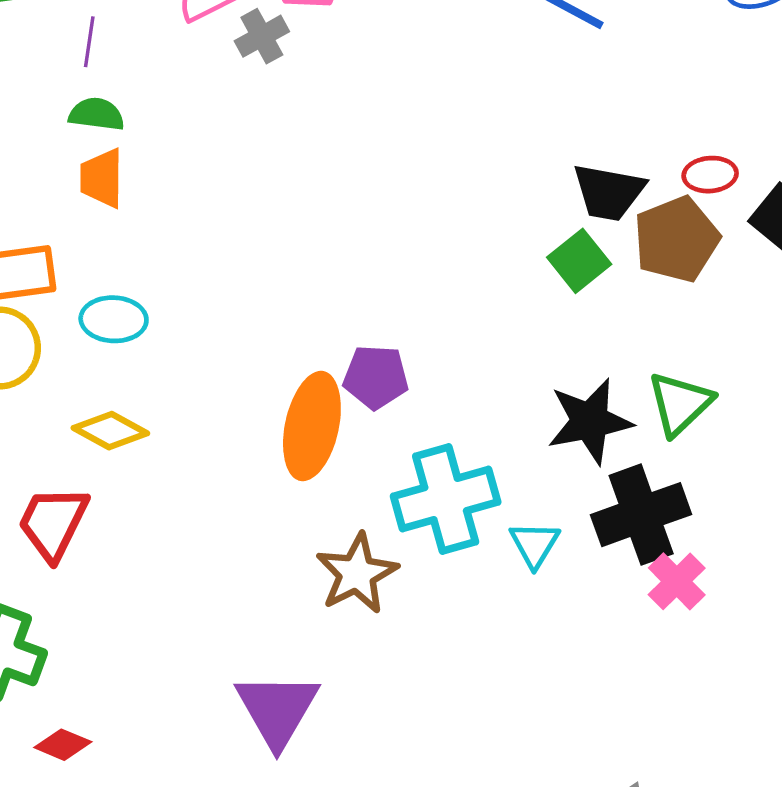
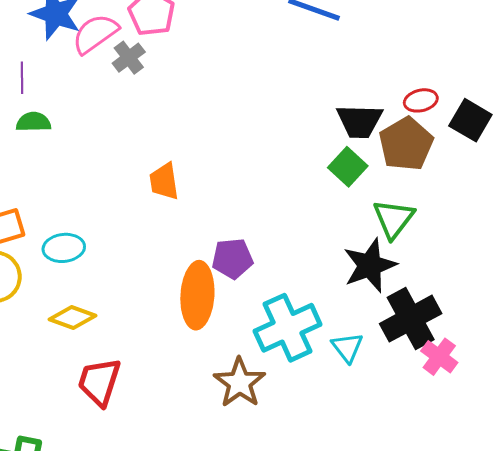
orange trapezoid: (102, 178) -> (164, 181), moved
green triangle: (680, 404) -> (394, 219), moved
red trapezoid: (53, 523) -> (99, 382), moved

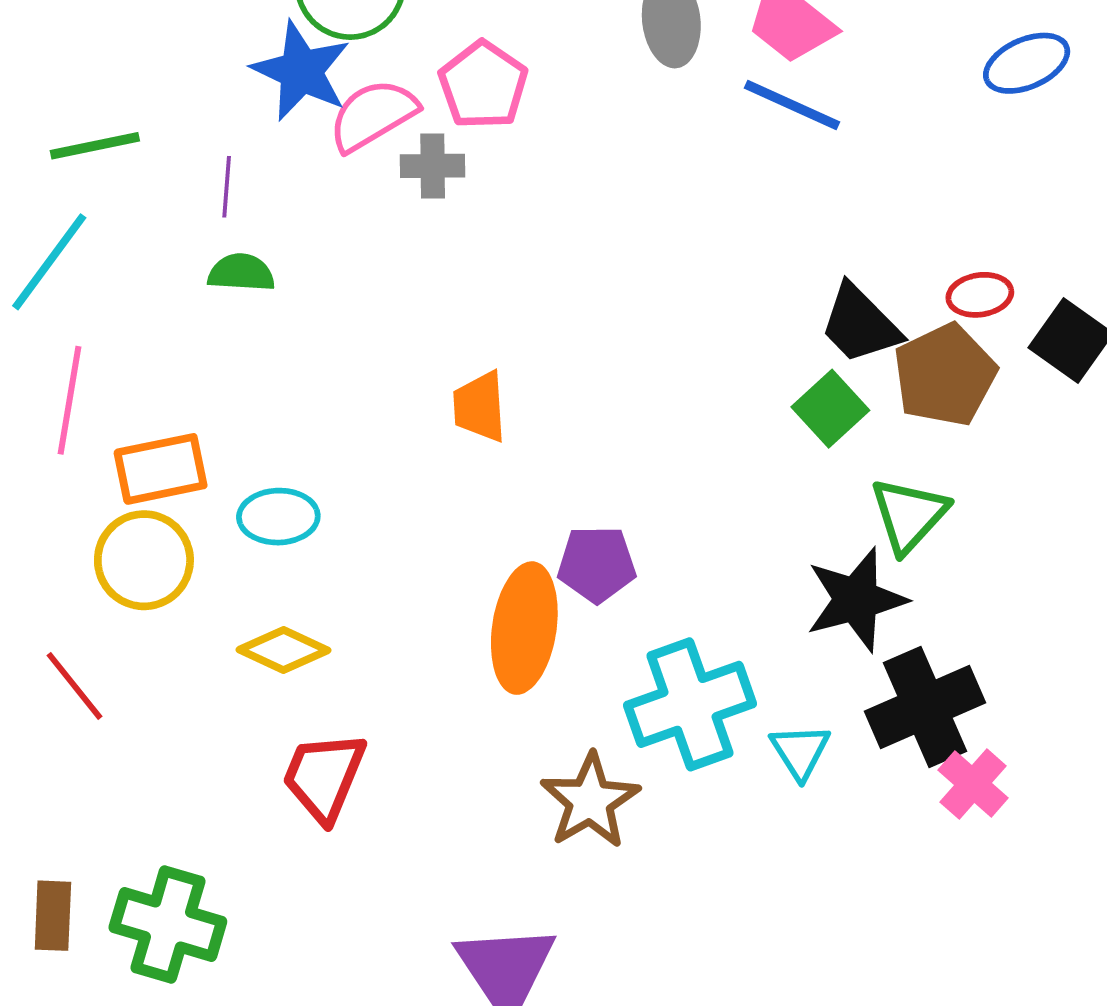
gray cross: (129, 58) -> (433, 166), turned 32
black trapezoid: (359, 121) -> (860, 324), turned 39

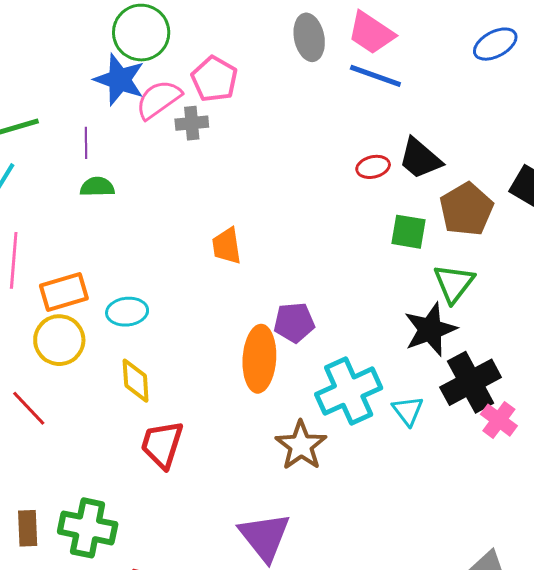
red ellipse: (980, 295) -> (373, 167), moved
black trapezoid: (860, 324) -> (420, 159), moved
green square: (830, 409) -> (409, 232), turned -33
yellow diamond: (284, 650) -> (136, 381), turned 66

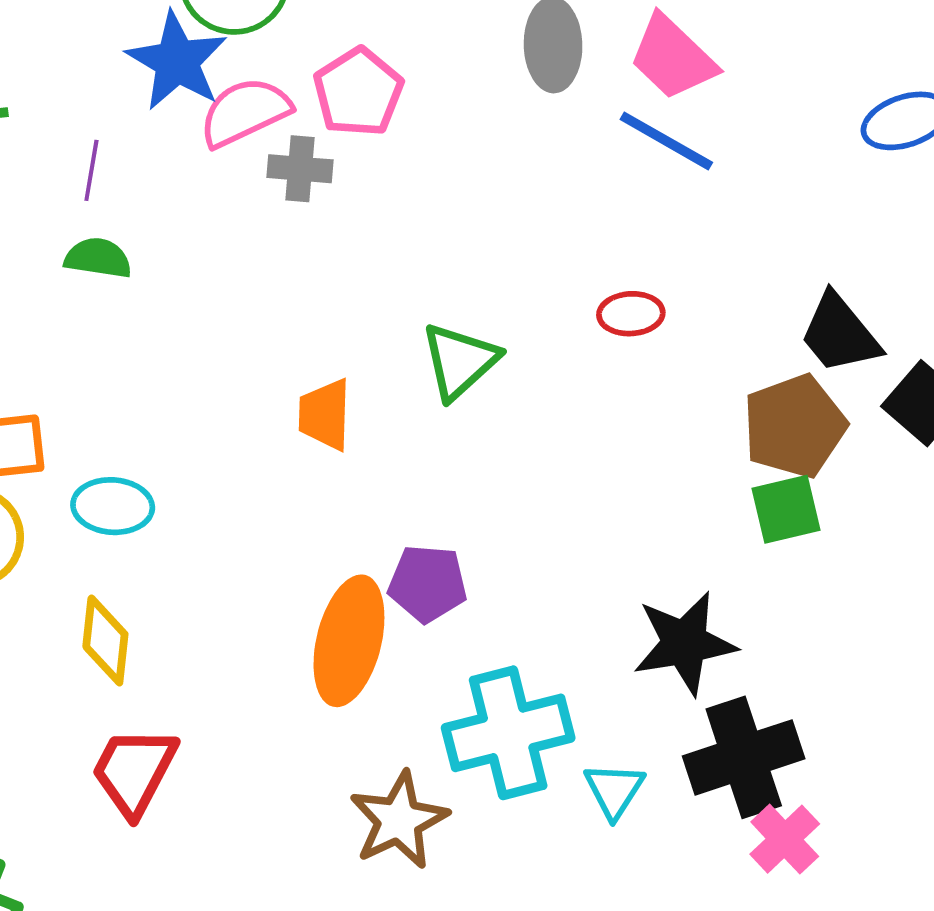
black trapezoid: (420, 159) -> (840, 334), moved
green square: (409, 232) -> (786, 509), moved, turned -33
green triangle: (454, 283) -> (460, 361), moved

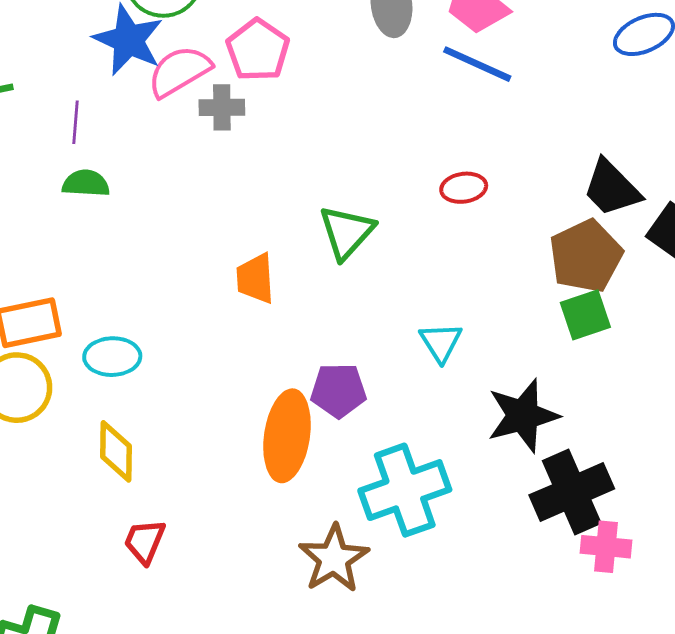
red trapezoid: (134, 771) -> (145, 541), size x0.7
cyan triangle: (614, 790) -> (441, 342), moved
pink cross: (785, 839) -> (606, 547), turned -36

